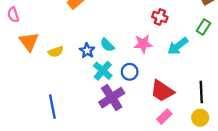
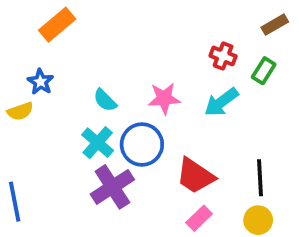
red cross: (160, 17) -> (223, 56), moved
blue star: (87, 51) -> (40, 82), moved
blue circle: (130, 72) -> (142, 144), size x1.5

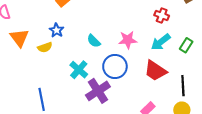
green rectangle: (264, 71) -> (186, 45), moved
cyan cross: (98, 143) -> (79, 70), moved
red trapezoid: (195, 176) -> (155, 71), moved

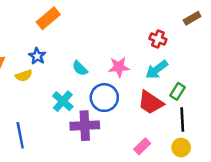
green rectangle: (186, 45) -> (177, 91), moved
purple cross: (98, 91) -> (85, 126), turned 30

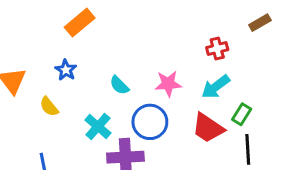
red cross: (158, 39) -> (217, 49), turned -35
yellow semicircle: (24, 76) -> (49, 107), moved, turned 70

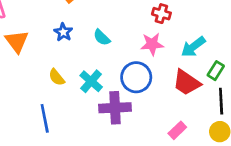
red cross: (217, 49) -> (161, 14), moved, turned 30
cyan semicircle: (119, 85) -> (102, 37), moved
yellow semicircle: (49, 107) -> (57, 77), moved

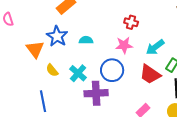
blue star: (63, 32) -> (57, 36), size x1.5
cyan semicircle: (102, 37) -> (86, 40), turned 136
orange triangle: (17, 41) -> (35, 49), moved

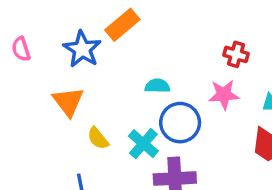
blue star: (57, 36) -> (82, 49), moved
blue circle: (112, 70) -> (180, 123), moved

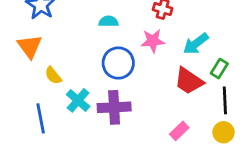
cyan semicircle: (157, 86) -> (109, 21), moved
cyan cross: (143, 144) -> (78, 100), moved

